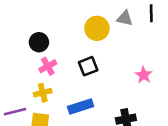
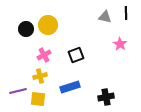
yellow circle: (97, 28) -> (48, 25), moved
black circle: (39, 42) -> (26, 29), moved
pink star: (144, 75) -> (120, 44), moved

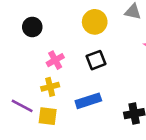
yellow circle: (48, 25) -> (95, 22), moved
purple line: (18, 91) -> (22, 106), turned 42

